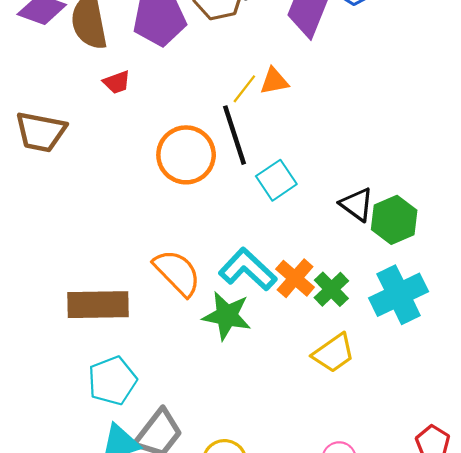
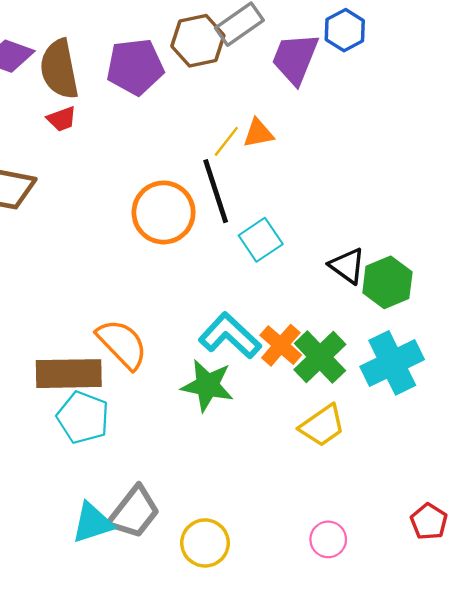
red trapezoid: (117, 82) -> (62, 119), moved
orange semicircle: (177, 273) -> (122, 344), moved
green cross: (331, 289) -> (320, 357), size x1.4
cyan pentagon: (112, 381) -> (83, 417), moved, turned -30

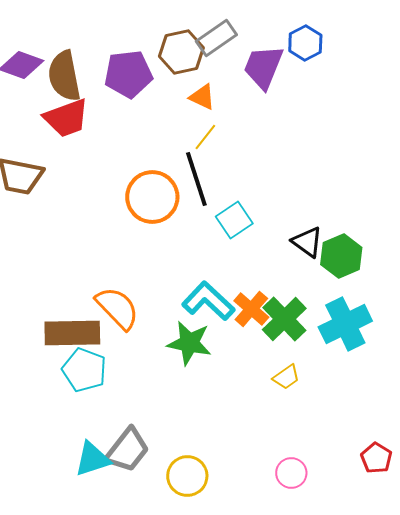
red trapezoid: (62, 119) -> (66, 118), size x1.8
orange triangle: (258, 133) -> (202, 97), moved, turned 36
yellow trapezoid: (322, 426) -> (286, 377), size x0.7

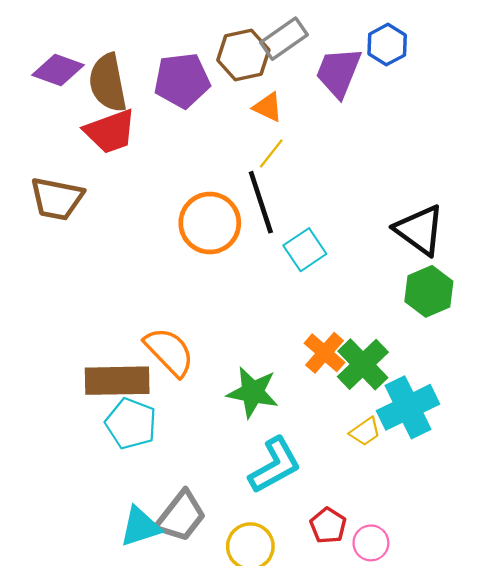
black triangle: (307, 242) -> (420, 230), moved, size x1.4
cyan L-shape: (208, 301) -> (275, 465), moved, turned 108
cyan cross: (345, 324) -> (408, 407), moved
red pentagon: (376, 458) -> (328, 526), moved

